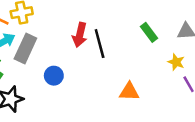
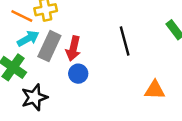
red arrow: (80, 35) -> (73, 49), moved

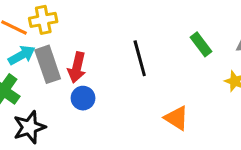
gray rectangle: (49, 46) -> (48, 64), turned -44
orange triangle: (155, 90) -> (177, 118), turned 30

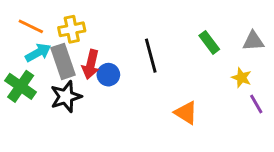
yellow cross: (43, 20) -> (72, 29), moved
blue circle: (83, 98) -> (108, 75), moved
black star: (29, 127) -> (66, 97), moved

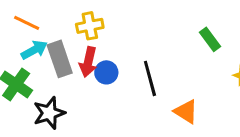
yellow cross: (72, 29) -> (90, 26), moved
black line: (151, 56) -> (150, 78), moved
black star: (66, 97) -> (49, 113), moved

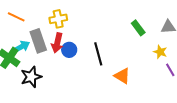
cyan arrow: (34, 50) -> (21, 47), moved

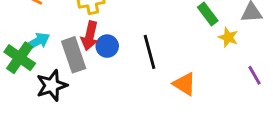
gray rectangle: (38, 41) -> (74, 55), moved
yellow star: (160, 52) -> (228, 37), moved

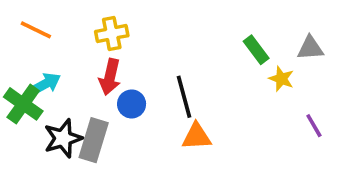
blue circle: (107, 46) -> (132, 104), moved
gray rectangle: (74, 55) -> (94, 140), moved, turned 36
orange triangle: (185, 84) -> (197, 136), moved, turned -35

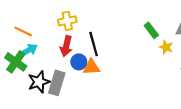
orange line: (36, 30) -> (23, 31), moved
black line: (184, 97) -> (94, 44), moved
orange triangle: (197, 136) -> (91, 67), moved

